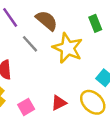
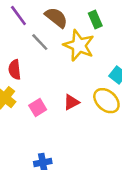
green rectangle: (95, 23) -> (95, 20), moved

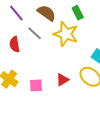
red semicircle: (15, 70) -> (15, 44), moved
pink square: (38, 108) -> (36, 85), turned 32

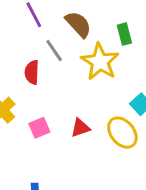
red semicircle: (15, 44) -> (32, 72), moved
pink square: (36, 85) -> (39, 128), turned -32

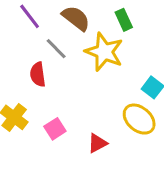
red triangle: (80, 128) -> (97, 143), moved

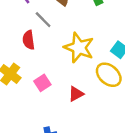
yellow star: (104, 52) -> (79, 48), moved

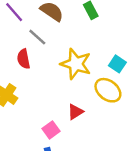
pink square: (42, 83) -> (51, 130), moved

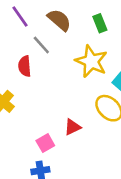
yellow star: (76, 64) -> (91, 61), moved

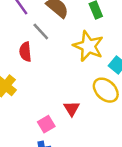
red triangle: (73, 127) -> (72, 108), turned -35

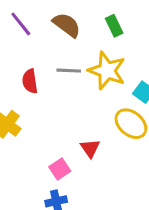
gray line: (41, 32) -> (69, 71), moved, turned -42

